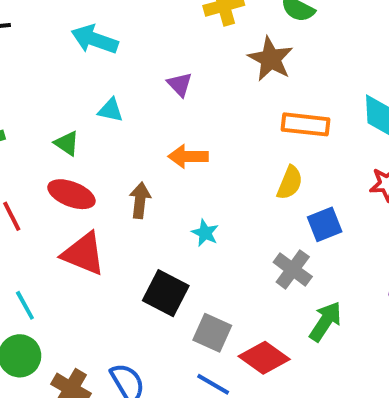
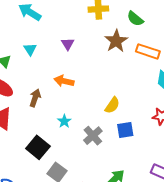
cyan triangle: (111, 110) -> (30, 49), turned 32
orange rectangle: (306, 124) -> (148, 51), moved
gray cross: (293, 269) -> (93, 136), moved

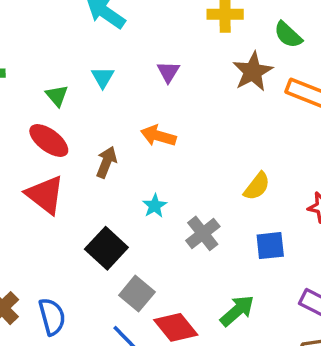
yellow semicircle: (112, 105) -> (257, 186), moved
blue square: (125, 130) -> (270, 246), moved

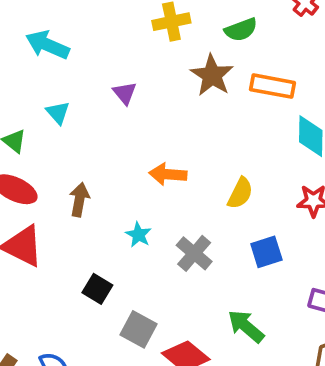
green semicircle: (288, 35) -> (241, 30), turned -52
orange arrow: (158, 136) -> (168, 174), moved
black square: (106, 248) -> (97, 289), size x0.7
green arrow: (237, 311) -> (246, 326), turned -87

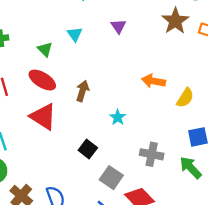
orange arrow: (168, 174) -> (153, 81), moved
gray cross: (194, 253) -> (152, 154), moved, turned -35
green arrow: (246, 326) -> (191, 168), moved

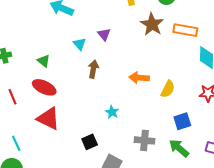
cyan triangle: (75, 34) -> (80, 44), moved
brown arrow: (82, 91) -> (93, 69), moved
black square: (88, 149) -> (90, 142), turned 35

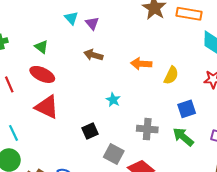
purple triangle: (104, 34) -> (92, 23), moved
cyan triangle: (80, 44) -> (71, 18), moved
brown arrow: (93, 69) -> (93, 55), turned -84

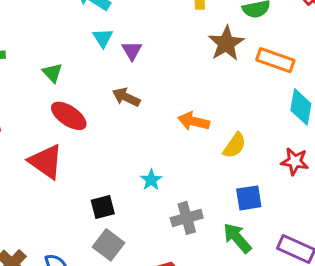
red ellipse: (42, 74) -> (69, 116), moved
cyan star: (113, 100) -> (151, 180), moved
gray cross: (147, 129) -> (187, 218), turned -30
gray square: (114, 154) -> (108, 245), moved

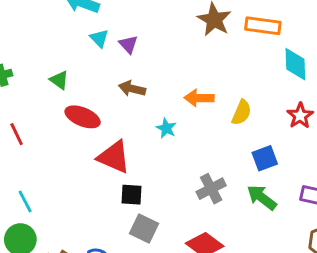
red star: (295, 161) -> (300, 116), turned -30
red triangle: (46, 162) -> (114, 157), moved
cyan star: (151, 180) -> (166, 128), moved
black square: (103, 207) -> (131, 195), turned 30

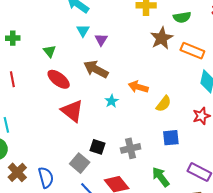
brown arrow: (132, 89) -> (96, 69), size x1.4
black square: (131, 195) -> (97, 147), moved
green arrow: (262, 197) -> (161, 177), moved

